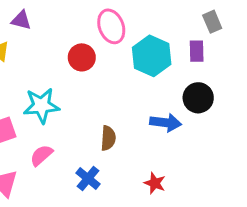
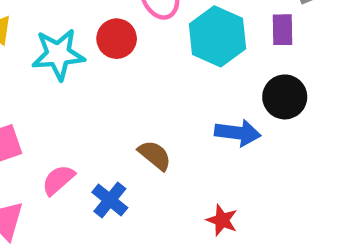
cyan star: (41, 106) -> (58, 54), moved
brown semicircle: (108, 138) -> (155, 155), turned -55
blue cross: (88, 179) -> (110, 200), moved

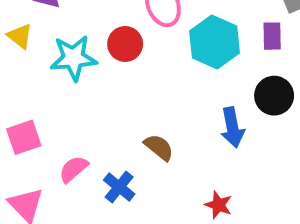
blue arrow: (238, 133) -> (232, 127), turned 72

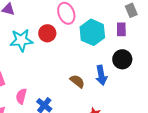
brown semicircle: (159, 147) -> (77, 81), moved
pink semicircle: (73, 169) -> (21, 96), turned -35

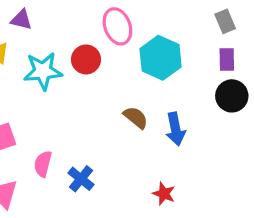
purple rectangle: (121, 29) -> (227, 59), moved
black circle: (122, 59) -> (232, 96), moved
brown semicircle: (77, 81) -> (136, 117), moved

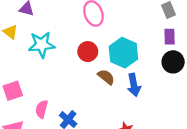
cyan hexagon: (161, 58) -> (123, 53), moved
red circle: (86, 59) -> (88, 52), moved

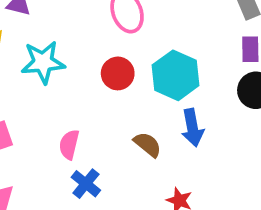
brown semicircle: (106, 77) -> (148, 144), moved
pink semicircle: (42, 109) -> (69, 144), moved

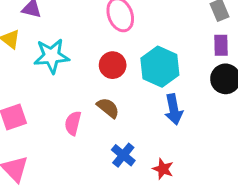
brown semicircle: (148, 144) -> (108, 108), moved
blue cross: (86, 184) -> (123, 155), moved

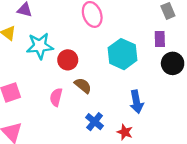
purple rectangle: (221, 45) -> (160, 39), moved
red circle: (113, 65) -> (68, 60), moved
blue arrow: (174, 109) -> (136, 102), moved

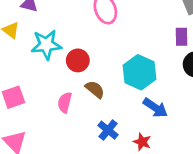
cyan hexagon: (122, 54) -> (140, 72), moved
blue arrow: (136, 102) -> (155, 108), turned -45

